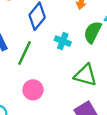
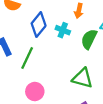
cyan cross: (63, 41) -> (63, 30), moved

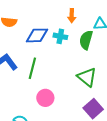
blue diamond: (39, 25) -> (37, 35), turned 60
green triangle: (82, 78) -> (87, 77), turned 35

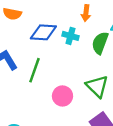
pink circle: (45, 98) -> (62, 96), moved

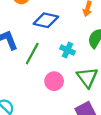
cyan cross: (71, 36) -> (67, 50), moved

